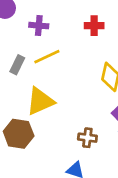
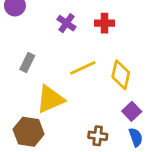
purple cross: (39, 26) -> (67, 23), moved, turned 30
yellow line: (47, 57) -> (83, 68), moved

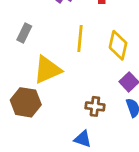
yellow line: (83, 68) -> (80, 38), turned -60

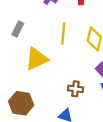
brown hexagon: (26, 102) -> (21, 103), moved

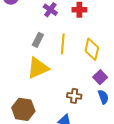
gray rectangle: (18, 29) -> (38, 40), moved

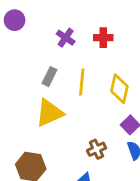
brown cross: (74, 96) -> (97, 149), turned -32

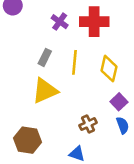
red cross: (103, 38) -> (94, 22), size x1.6

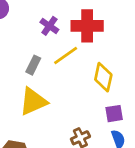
yellow line: (74, 62) -> (66, 56), moved, turned 50
purple square: (119, 102) -> (114, 114), turned 35

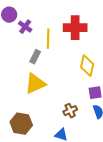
purple cross: (49, 26) -> (25, 27), moved
yellow line: (66, 56) -> (48, 39), moved, turned -54

